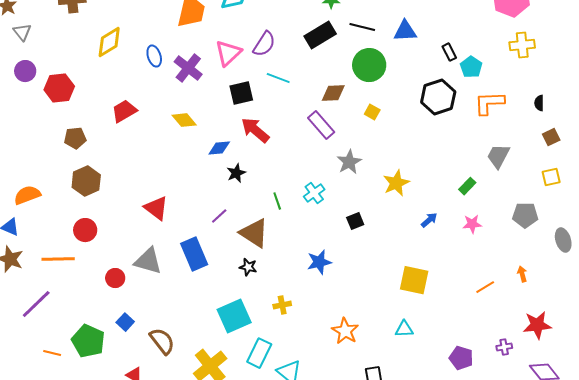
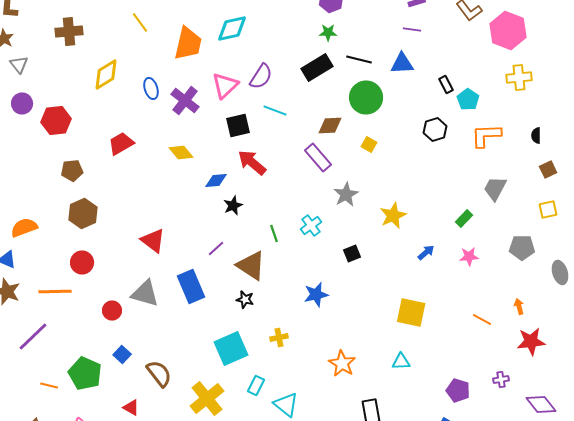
black hexagon: (438, 97) -> (435, 130), size x0.7
orange line: (485, 287) -> (482, 320), turned 60
red star: (537, 325) -> (531, 342), moved
cyan rectangle: (259, 353) -> (256, 386), size x0.7

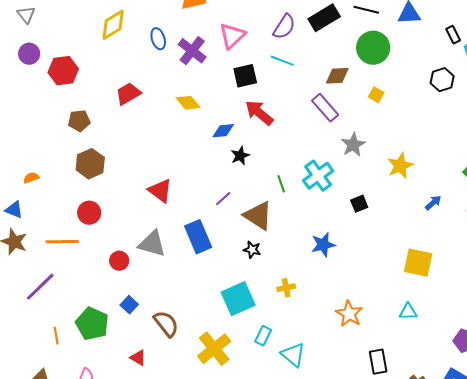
purple semicircle: (261, 76) -> (284, 27), moved
cyan cross: (311, 226) -> (318, 176), size x1.4
orange semicircle: (24, 228) -> (31, 178), size x0.6
orange line: (49, 386) -> (56, 336), turned 66

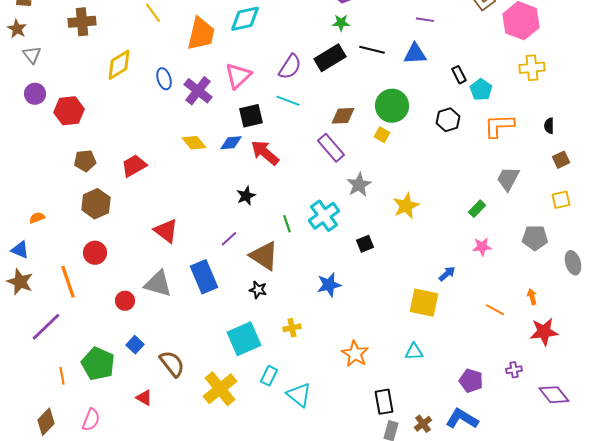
green circle: (373, 48) -> (392, 106), moved
red trapezoid: (128, 94) -> (134, 166), moved
blue diamond: (223, 131) -> (231, 143), moved
blue arrow: (433, 203) -> (447, 274), moved
orange line: (62, 242) -> (68, 282), turned 72

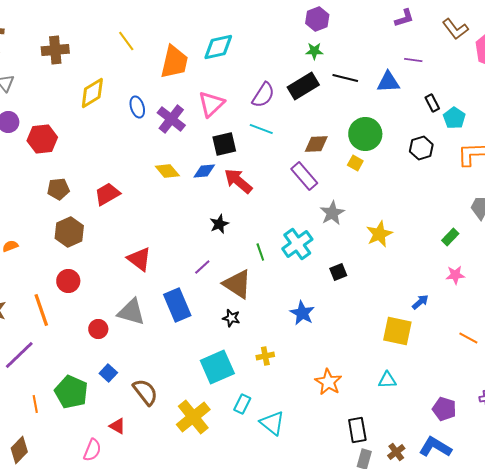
purple line: (425, 20) -> (413, 60), moved
blue star: (329, 285) -> (302, 313), turned -30
pink semicircle: (91, 420) -> (92, 450), moved

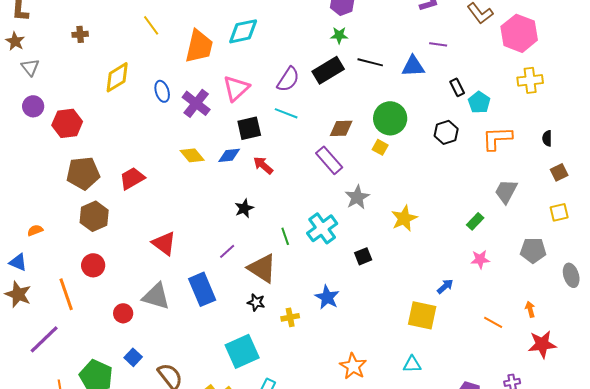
brown cross: (55, 50) -> (80, 34), size x0.6
red arrow: (238, 181) -> (263, 165), size x0.7
brown pentagon: (58, 189) -> (83, 173), size x1.5
yellow cross: (265, 356) -> (290, 317), moved

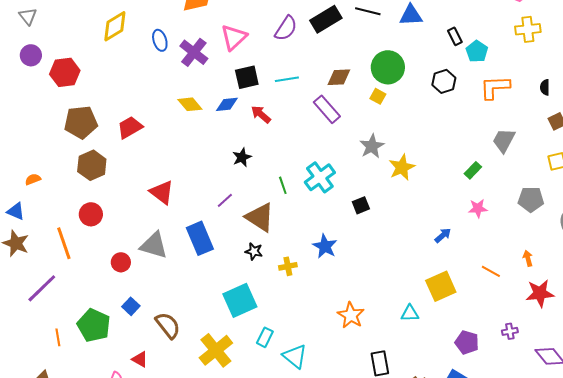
cyan line: (286, 113) -> (287, 79), moved, turned -30
gray star: (357, 197) -> (372, 146), moved
yellow square: (422, 315) -> (441, 286), moved, turned -36

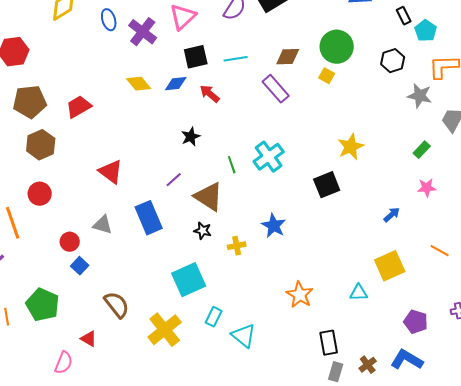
gray star: (372, 146) -> (420, 96), moved, turned -30
black square: (361, 205) -> (327, 185), moved, size x1.5
gray triangle: (154, 245) -> (103, 225), size x0.7
blue square: (131, 306) -> (80, 266), moved

